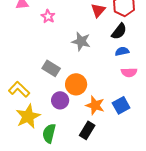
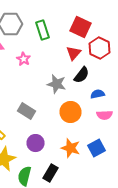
black semicircle: (119, 31) -> (82, 75), moved
orange circle: (76, 84) -> (70, 112), moved
black rectangle: (87, 130) -> (50, 173), moved

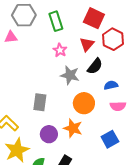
pink star: (24, 59) -> (60, 50), moved
gray rectangle: (26, 111) -> (40, 102), turned 66
orange star: (70, 148) -> (73, 128), moved

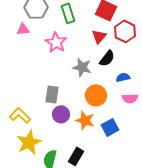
pink star: (60, 50) -> (56, 42), moved, size x1.5
purple circle: (49, 134) -> (61, 114), moved
blue square: (110, 139) -> (110, 127), moved

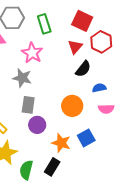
gray star: (82, 67) -> (22, 78), moved
orange star: (85, 120) -> (61, 143), moved

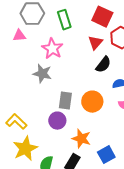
gray rectangle: (28, 105) -> (65, 101), moved
blue square: (86, 138) -> (106, 155), moved

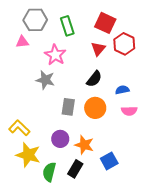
black semicircle: (103, 65) -> (94, 79), moved
purple circle: (57, 121) -> (60, 139), moved
yellow star: (25, 149) -> (28, 155), turned -30

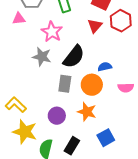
black semicircle: (94, 79) -> (74, 57), moved, size x1.4
blue semicircle: (122, 90) -> (105, 67), moved
orange star: (84, 145) -> (87, 112), moved

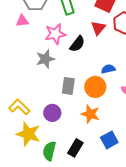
pink star: (52, 32) -> (55, 34), turned 30
gray star: (42, 57) -> (45, 59), turned -30
black semicircle: (74, 57) -> (77, 44), moved, size x0.7
purple circle: (57, 116) -> (52, 113), moved

